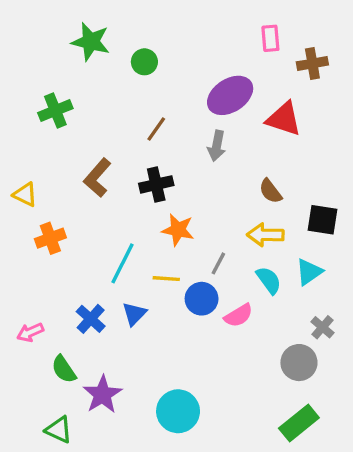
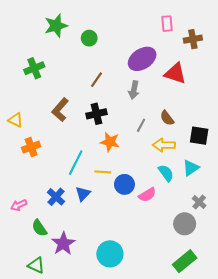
green star: (91, 42) -> (56, 26), turned -30
gray line: (218, 263) -> (141, 125), moved

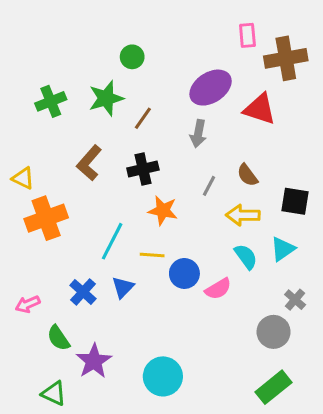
green star: (56, 26) -> (106, 98), moved
brown cross: (193, 39) -> (286, 58), size x1.5
orange cross: (31, 147) -> (46, 218), size x1.5

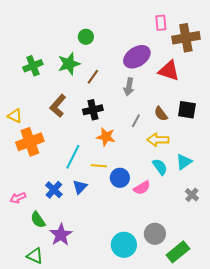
black square: (295, 201) -> (187, 110), moved
gray circle: (274, 332) -> (155, 234), moved
cyan circle: (163, 376) -> (124, 245), moved

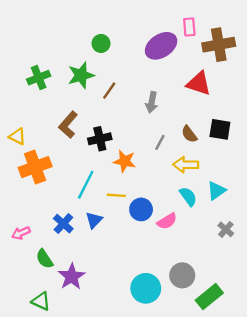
purple ellipse: (137, 57) -> (161, 46), moved
black cross: (93, 110) -> (100, 139), moved

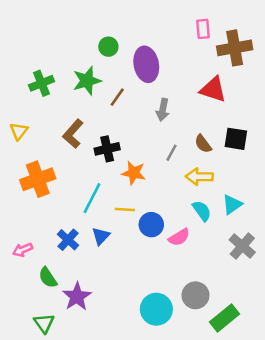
purple ellipse: (161, 46) -> (146, 64), moved, turned -68
yellow triangle: (17, 136) -> (19, 131), moved, turned 42
gray cross: (226, 229) -> (242, 246), size x1.5
green triangle: (41, 301) -> (44, 323), turned 30

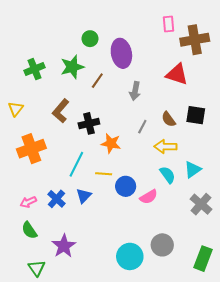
pink arrow: (23, 250) -> (28, 202), moved
green semicircle: (48, 278) -> (29, 230), moved
green rectangle: (225, 318) -> (203, 259), moved, turned -30

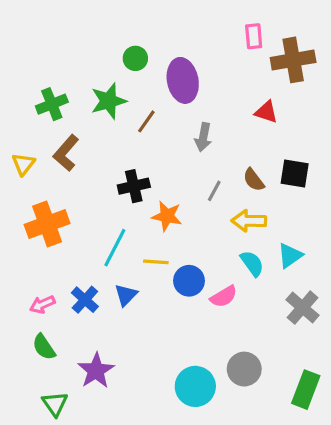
red triangle: (177, 74) -> (266, 112), size x0.7
brown L-shape: (61, 111) -> (66, 153), moved

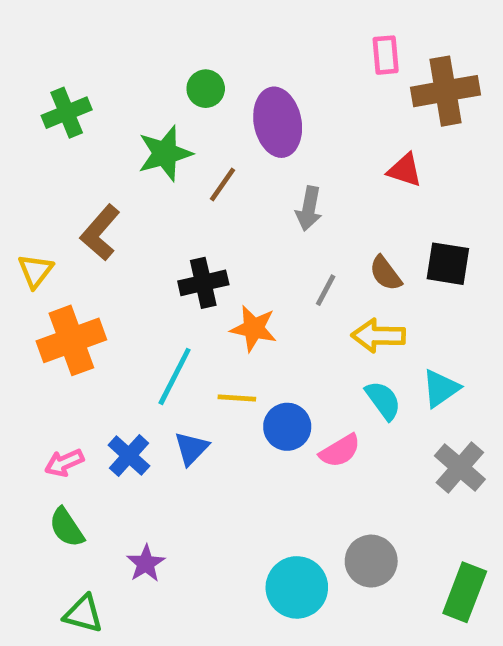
green cross: (52, 104) -> (67, 113), moved
yellow triangle: (23, 164) -> (35, 271), moved
purple star: (96, 371) -> (146, 563), size x0.7
green triangle: (55, 404) -> (83, 614), turned -40

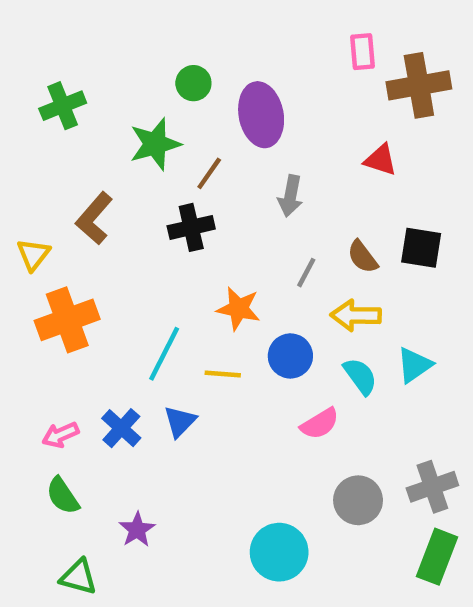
black cross: (203, 283) -> (191, 227), moved
blue circle: (287, 427) -> (290, 356), moved
gray cross: (460, 468) -> (432, 487), moved, turned 30
gray circle: (371, 561) -> (358, 500), moved

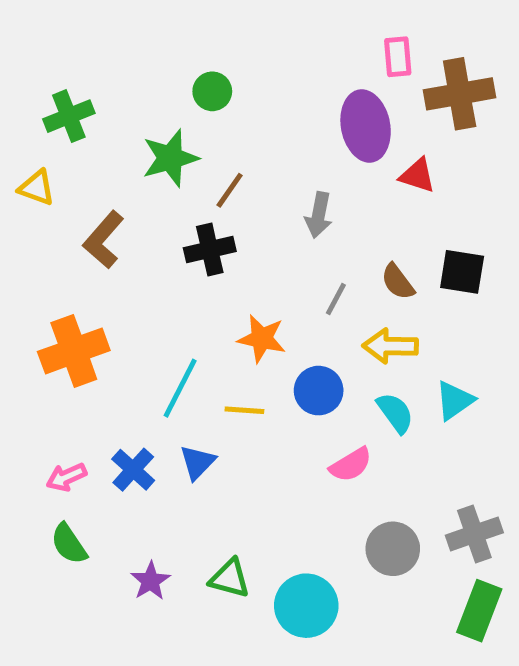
purple ellipse: (261, 115) -> (366, 126), moved
yellow triangle: (33, 255) -> (37, 188), moved, turned -48
green triangle: (78, 577) -> (230, 578), moved

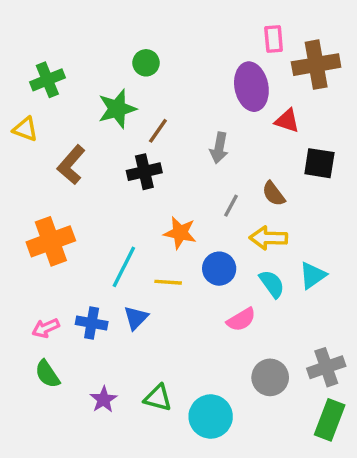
black square: (462, 272) -> (319, 163), moved
blue cross: (133, 470) -> (92, 323), turned -32

